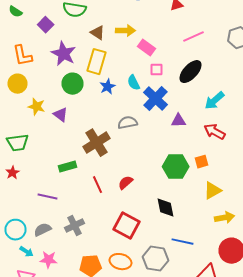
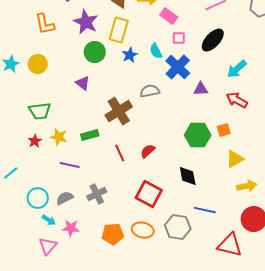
yellow circle: (18, 84) -> (38, 64), moved
yellow star: (36, 107) -> (59, 137), moved

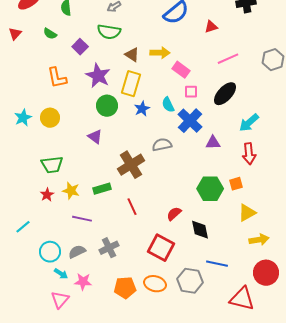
red arrow: (237, 100) -> (249, 154), turned -125
red semicircle: (148, 151) -> (174, 214), moved

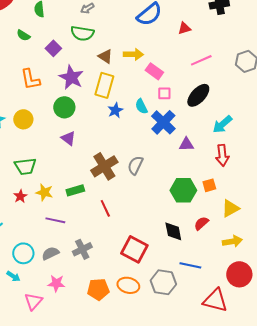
green circle: (107, 106) -> (64, 107), moved
gray semicircle: (162, 145) -> (135, 165), moved, turned -54
yellow triangle: (247, 213) -> (230, 208), moved
red semicircle: (174, 214) -> (201, 223), moved
cyan arrow: (61, 274) -> (13, 276), moved

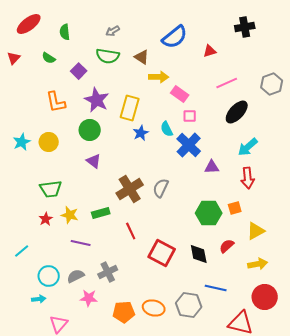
brown triangle: (105, 56) -> (142, 57), moved
black ellipse: (198, 95) -> (237, 112), moved
red square: (134, 249) -> (162, 253), moved
cyan arrow: (13, 276) -> (39, 299), turned -40
pink star: (56, 283) -> (89, 298), moved

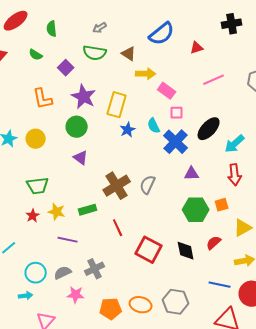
black ellipse: (237, 112) -> (209, 129), moved
purple triangle: (212, 167) -> (192, 174), moved
blue line: (216, 288) -> (220, 285), moved

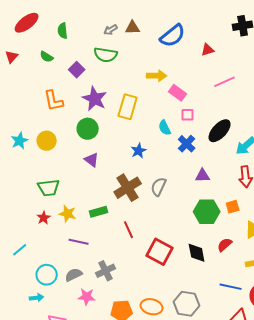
brown triangle: (129, 54) -> (133, 28), moved, turned -35
blue star: (128, 130) -> (139, 151), moved
blue cross: (176, 142) -> (187, 144), size x0.7

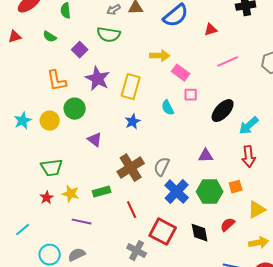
red triangle: (12, 57) -> (15, 37), turned 32
green circle: (88, 129) -> (75, 109), moved
blue cross: (187, 144) -> (177, 192), moved, size x1.4
blue star: (139, 151) -> (133, 122), moved
gray cross: (106, 271) -> (137, 251), moved, turned -36

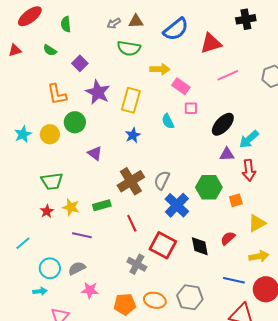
red triangle: (211, 30) -> (211, 43), size x1.6
green semicircle: (109, 35) -> (129, 48), moved
purple triangle: (206, 156) -> (227, 154), moved
green hexagon: (210, 192) -> (209, 187), moved

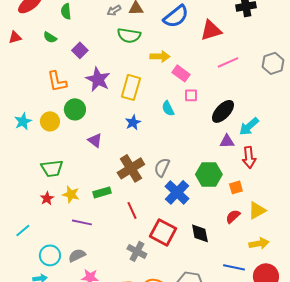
red semicircle: (228, 238) -> (233, 216), moved

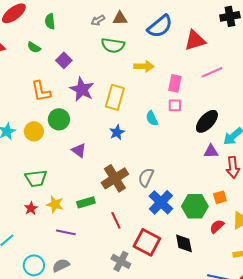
pink rectangle: (181, 73) -> (175, 83), moved, turned 66
green hexagon: (209, 174) -> (195, 206), moved

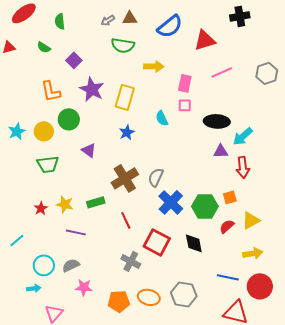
black ellipse: (207, 121) -> (217, 121), turned 50
green trapezoid: (36, 178) -> (48, 164), moved

